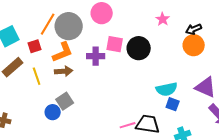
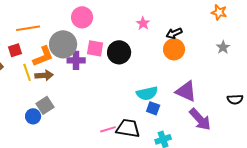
orange line: (48, 24) -> (28, 28), turned 50
gray circle: (69, 26) -> (63, 44), moved
yellow line: (37, 76) -> (27, 72), moved

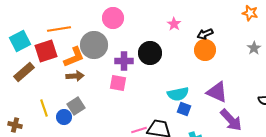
pink square: (95, 48) -> (118, 83), moved
red square: (15, 50) -> (46, 51), size x1.6
purple cross: (76, 60) -> (124, 61), moved
yellow line: (27, 72) -> (44, 108), moved

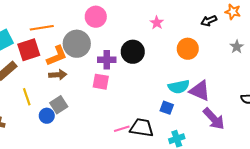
black arrow: (205, 34) -> (209, 21), moved
cyan semicircle: (178, 94) -> (179, 87), moved
yellow line: (44, 108) -> (27, 97), moved

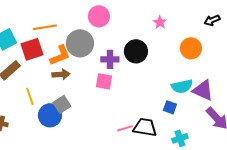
blue circle: (47, 116) -> (50, 115), size x1.5

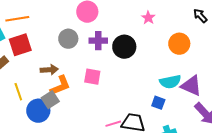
black arrow: (212, 20) -> (200, 16), turned 70
orange line: (45, 27) -> (17, 19), moved
gray circle: (80, 43) -> (68, 39), size x0.7
orange L-shape: (60, 55) -> (60, 86), moved
purple cross: (110, 59) -> (98, 41), moved

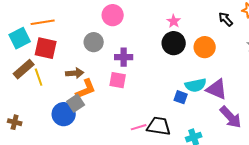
purple cross: (98, 41) -> (124, 57), moved
red square: (20, 45) -> (46, 48), turned 30
black circle: (124, 47) -> (174, 43), moved
yellow line: (18, 92) -> (39, 77), moved
blue square: (158, 103) -> (181, 97), moved

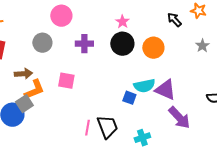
purple cross: (124, 57) -> (84, 44), moved
black trapezoid: (159, 126) -> (107, 127), turned 60
pink line: (139, 127) -> (87, 128), turned -63

